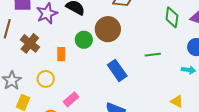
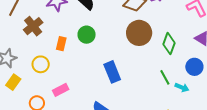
green diamond: (172, 17) -> (169, 44), moved
brown circle: (108, 29) -> (139, 33), moved
green line: (153, 55) -> (165, 77), moved, turned 56

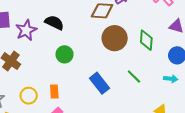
orange rectangle: (61, 44) -> (54, 91), moved
green line: (165, 77) -> (134, 77), moved

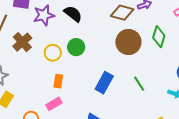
green diamond: (146, 40) -> (159, 37), moved
blue rectangle: (100, 83) -> (104, 83), turned 55
yellow circle: (29, 96) -> (53, 53), moved

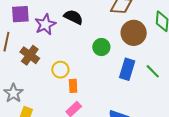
green circle: (76, 47) -> (101, 47), moved
yellow circle: (53, 53) -> (60, 70), moved
blue rectangle: (104, 83) -> (127, 69), moved

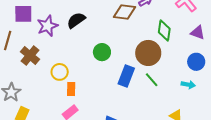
black semicircle: (73, 17) -> (76, 20), turned -66
brown circle: (134, 33) -> (148, 53), moved

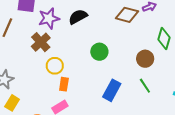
brown circle: (148, 53) -> (145, 59), size x0.7
brown cross: (30, 56) -> (41, 42), moved
blue rectangle: (126, 76) -> (112, 90), moved

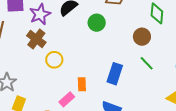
green circle: (99, 52) -> (97, 23), moved
orange rectangle: (64, 84) -> (82, 84), moved

